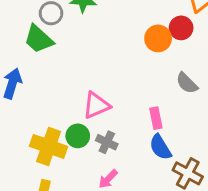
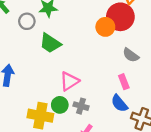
red circle: (181, 28) -> (120, 17), size x1.6
green trapezoid: (39, 39) -> (50, 43), moved
pink rectangle: (156, 118) -> (124, 82), moved

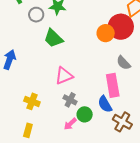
pink rectangle: (124, 82) -> (113, 85), size x1.6
green circle: (60, 105) -> (85, 114), moved
yellow cross: (40, 116) -> (32, 101), size x0.7

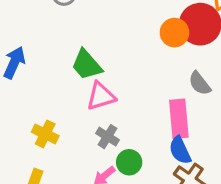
green trapezoid: (53, 38) -> (87, 65), moved
blue semicircle: (105, 104) -> (180, 150), moved

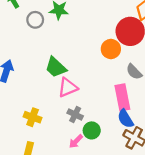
orange circle: (174, 33) -> (111, 49), moved

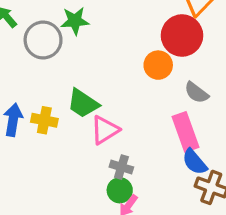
gray circle: (35, 20) -> (43, 40), size x1.5
yellow cross: (33, 117) -> (44, 120), moved
green circle: (92, 130) -> (120, 190), moved

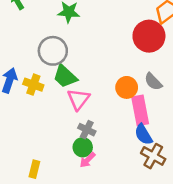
gray circle: (43, 40) -> (53, 51), moved
orange circle: (158, 65) -> (127, 87), moved
pink triangle: (105, 130) -> (78, 99), turned -30

